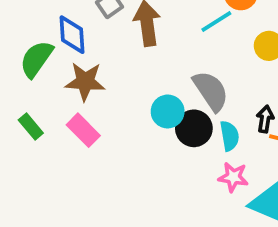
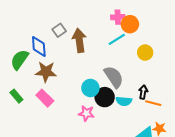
cyan semicircle: (229, 136) -> (124, 101), turned 105
pink star: (233, 177) -> (86, 113), moved

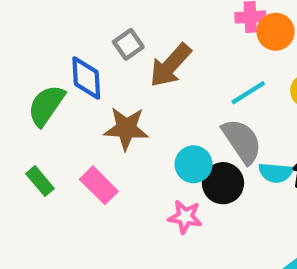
cyan line: (117, 39) -> (248, 93), moved
brown arrow: (79, 40) -> (170, 65), turned -130
brown star: (46, 72) -> (126, 129), moved
cyan semicircle: (124, 101) -> (276, 173), moved

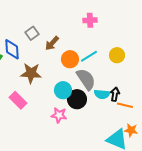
orange circle: (276, 32) -> (70, 59), moved
brown arrow: (170, 65) -> (52, 43), size x0.7

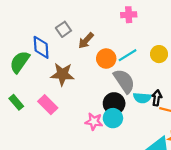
cyan circle: (63, 90) -> (113, 118), moved

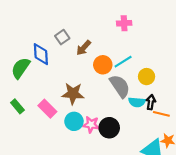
yellow circle: (159, 54) -> (147, 77), moved
brown star: (62, 74) -> (73, 94), moved
black circle: (114, 103) -> (109, 128), moved
cyan circle: (113, 118) -> (74, 121), moved

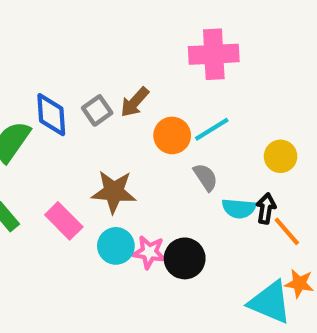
pink cross: (124, 23) -> (214, 54), size x1.6
gray square: (62, 37) -> (97, 110), moved
yellow circle: (147, 77) -> (281, 156), moved
gray semicircle: (120, 86) -> (205, 177), size x0.6
orange line: (161, 114) -> (287, 231), turned 35

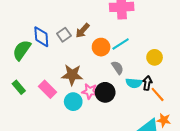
pink star: (149, 252) -> (90, 91), moved
black circle: (185, 258) -> (105, 92), moved

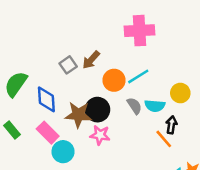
blue diamond: (41, 37) -> (46, 99), moved
cyan semicircle: (134, 83) -> (155, 106), moved
black circle: (105, 92) -> (97, 110), moved
orange line: (158, 94) -> (164, 139), moved
cyan circle: (73, 102) -> (63, 152), moved

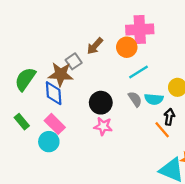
brown arrow: (91, 60) -> (95, 46), moved
orange circle: (114, 80) -> (127, 47), moved
brown star: (78, 115) -> (61, 74), moved
cyan circle: (63, 152) -> (49, 142), moved

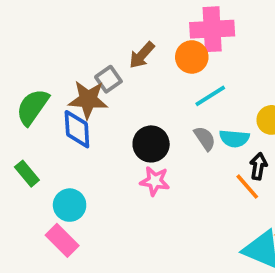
pink rectangle: (55, 124) -> (62, 240), moved

